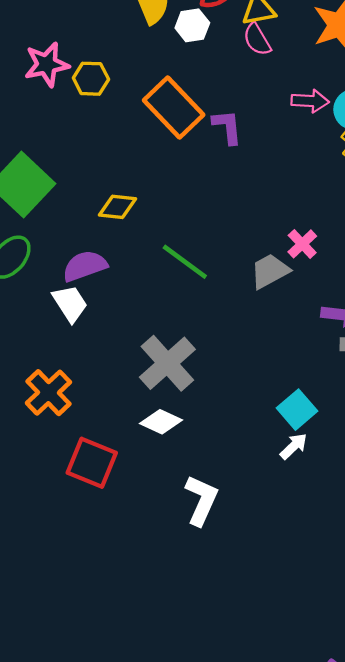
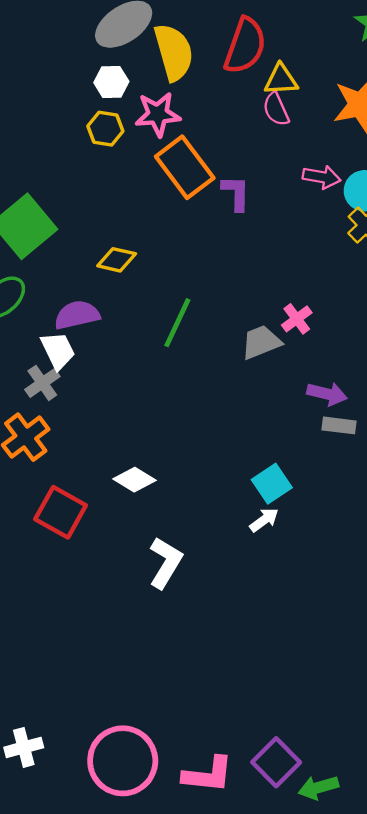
white hexagon: (192, 25) -> (111, 82), moved
pink star: (47, 64) -> (158, 114), moved
green line: (185, 262) -> (177, 323), turned 72
gray cross: (167, 363) -> (42, 383), moved, size x0.6

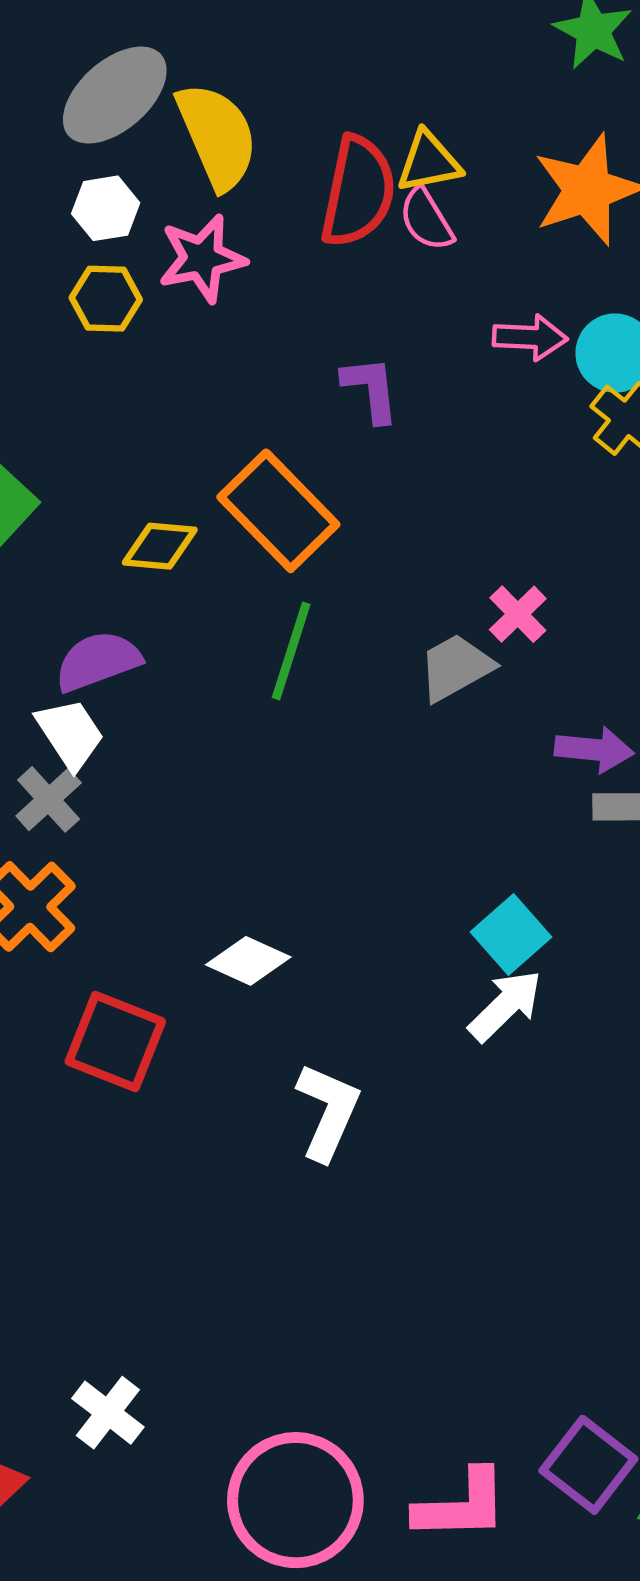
red semicircle: (245, 46) -> (358, 191), moved
orange rectangle: (185, 167) -> (278, 511), moved
white arrow: (264, 520) -> (505, 1006), size x1.4
white cross: (24, 747) -> (108, 1413), moved, turned -30

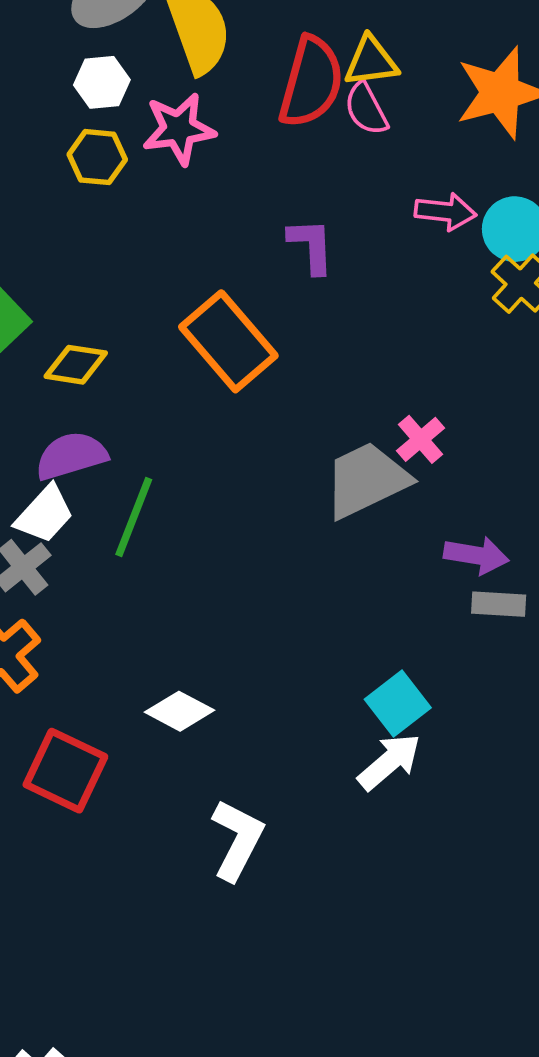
yellow diamond: (160, 546) -> (76, 365), moved
green line: (291, 651) -> (134, 517), moved
gray trapezoid: (456, 667) -> (366, 480), size x1.4
white trapezoid: (70, 734) -> (45, 514), turned 72

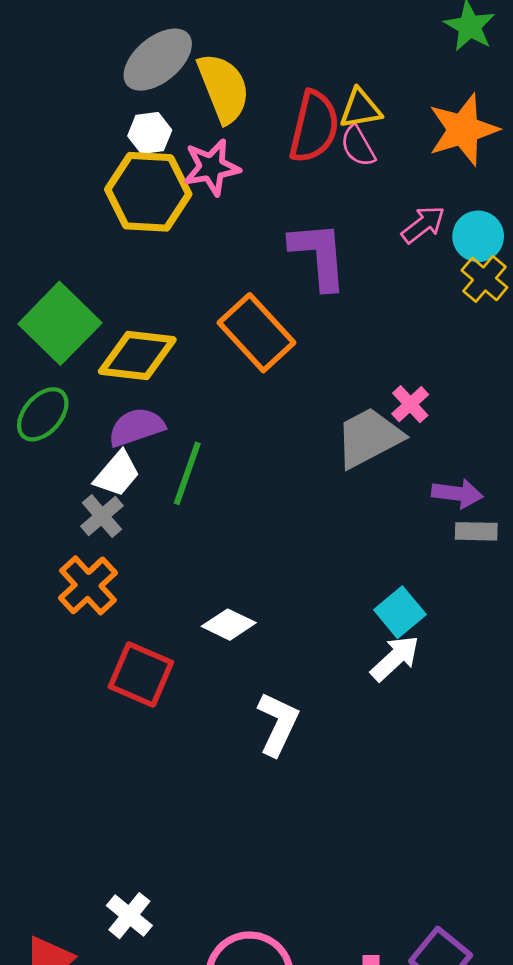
yellow hexagon: (97, 157) -> (148, 192), size x1.8
pink arrow: (445, 212) -> (423, 225), turned -42
purple L-shape: (311, 246) -> (319, 255), size x1.6
yellow diamond: (76, 365) -> (137, 355), size x1.6

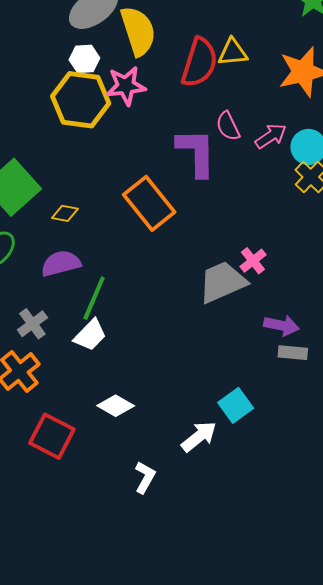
pink semicircle: (358, 146) -> (228, 126), moved
yellow diamond: (137, 355) -> (65, 213), size x0.5
white trapezoid: (117, 474) -> (90, 335), moved
white arrow: (395, 658) -> (199, 437), moved
white L-shape: (278, 724) -> (145, 477), size x0.7

